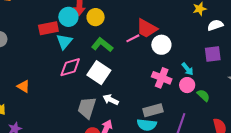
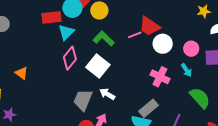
pink diamond: (70, 67) -> (70, 58), turned -40
pink circle: (187, 85) -> (191, 49), moved
green semicircle: (203, 95) -> (200, 98), size x1.6
gray rectangle: (153, 110) -> (148, 108), turned -30

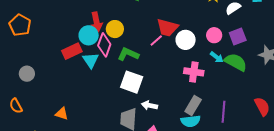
pink diamond: (70, 58) -> (104, 45), moved
green semicircle: (200, 98) -> (236, 62), moved

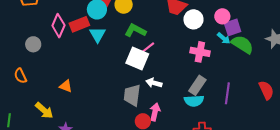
purple square: (238, 36) -> (233, 27), moved
pink line: (156, 41) -> (148, 47), moved
pink diamond: (104, 45) -> (58, 26), moved

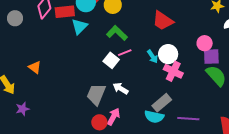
white circle: (193, 19) -> (168, 54), moved
cyan arrow: (224, 38) -> (152, 56), moved
white square: (137, 58) -> (111, 60), size x0.7
purple line: (227, 93) -> (188, 119), turned 70

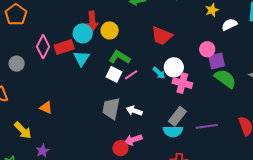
white square: (111, 60) -> (114, 74), moved
gray trapezoid: (96, 94) -> (111, 108), moved
pink arrow: (114, 117) -> (133, 140), turned -126

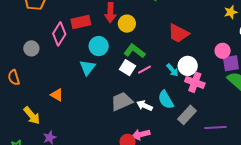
cyan circle: (83, 33) -> (99, 46), moved
red rectangle: (64, 47) -> (81, 22), moved
cyan triangle: (81, 58) -> (87, 67), moved
gray trapezoid: (111, 108) -> (122, 101), turned 50
cyan semicircle: (173, 131) -> (166, 100), moved, turned 54

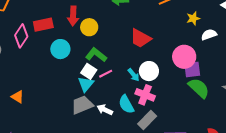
pink circle: (223, 51) -> (184, 57), size x1.5
cyan triangle: (87, 67) -> (86, 84), moved
pink cross: (195, 82) -> (145, 95), moved

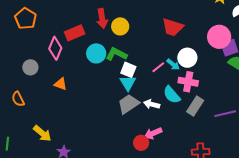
green L-shape: (96, 55) -> (116, 54), moved
pink line: (106, 74) -> (158, 67), moved
orange triangle: (18, 97) -> (61, 84), moved

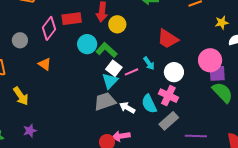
cyan arrow: (173, 64) -> (149, 63), moved
pink line: (158, 67) -> (132, 72), moved
yellow arrow: (42, 133) -> (21, 96), moved

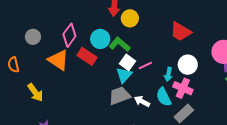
red rectangle: (72, 19) -> (87, 56), moved, turned 42
pink diamond: (49, 28) -> (69, 35), moved
cyan arrow: (149, 63) -> (168, 74), moved, turned 48
orange triangle: (45, 64) -> (58, 60), size x1.6

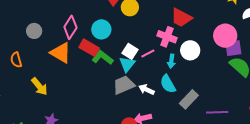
green L-shape: (120, 44) -> (102, 58), moved
pink cross: (183, 88) -> (167, 37), moved

